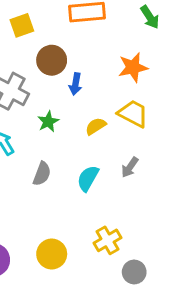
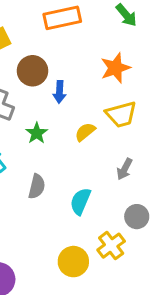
yellow trapezoid: (133, 114) -> (121, 114), turned 144
cyan semicircle: (88, 178) -> (80, 201), moved
yellow circle: (52, 254) -> (73, 262), moved
gray circle: (134, 272) -> (137, 217), moved

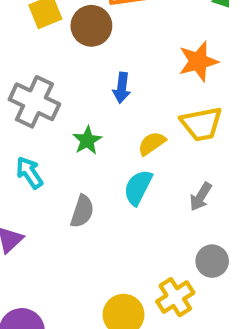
brown circle: (32, 71) -> (91, 26), moved
cyan semicircle: (80, 201) -> (138, 187), moved

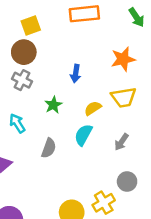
brown circle: (91, 26) -> (24, 52), moved
gray cross: (34, 102) -> (22, 80), size x0.7

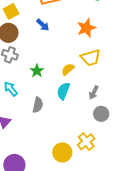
blue arrow: (76, 73) -> (43, 25), moved, turned -48
gray circle: (127, 182) -> (101, 114), moved

